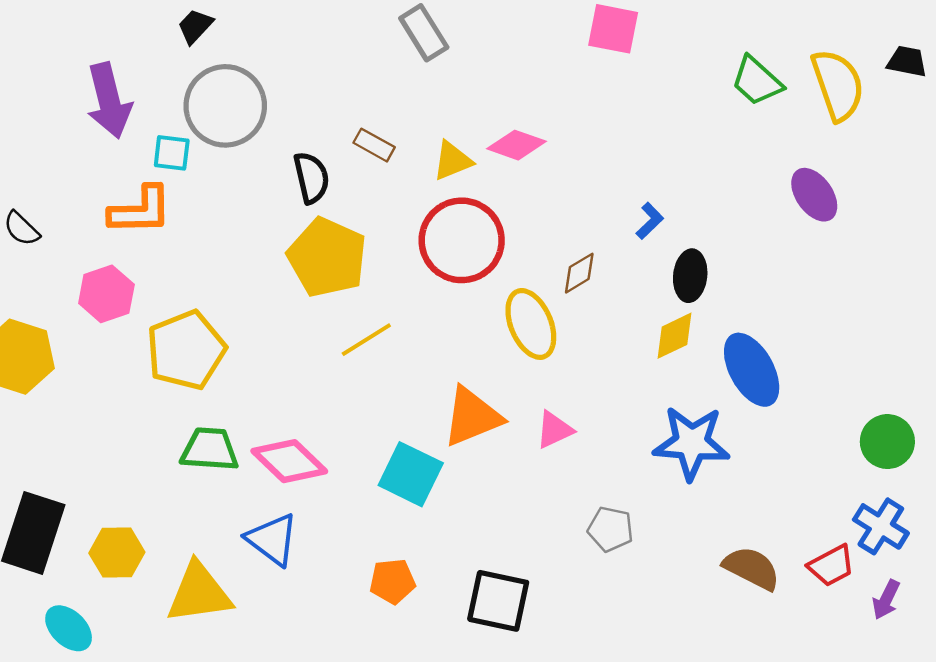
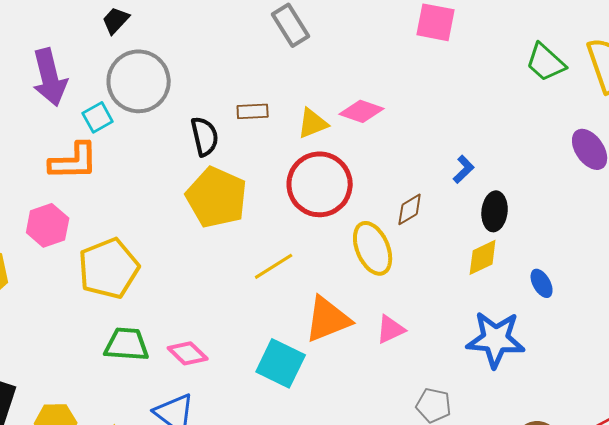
brown rectangle: (374, 145) -> (253, 111), turned -32
cyan square: (172, 153) -> (98, 117), turned -36
yellow line: (366, 340) -> (274, 266), moved
blue ellipse: (752, 370) -> (542, 283), size x0.5
pink diamond: (289, 461) -> (188, 353), size x0.7

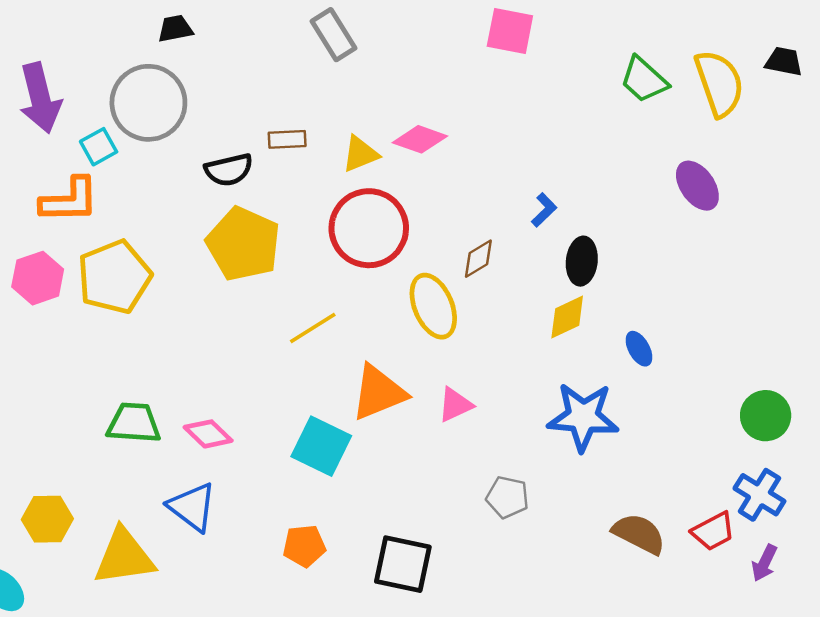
black trapezoid: (116, 20) -> (175, 29), moved, turned 36
black semicircle: (205, 136) -> (229, 170), turned 90
yellow pentagon: (109, 268) -> (114, 277), moved

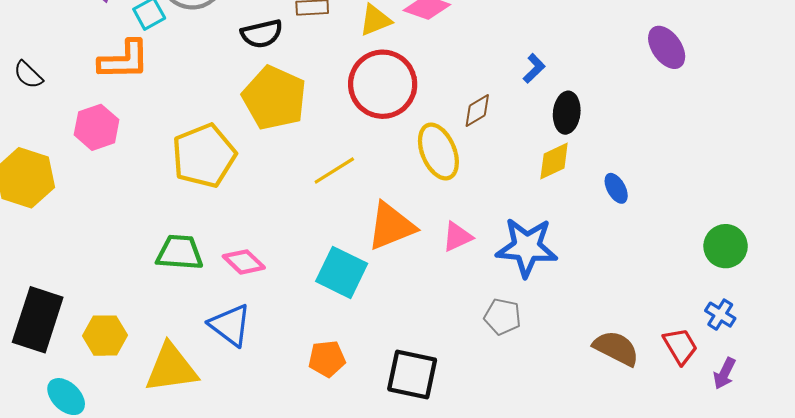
yellow pentagon: (114, 277) -> (204, 156), moved
blue star: (583, 417) -> (527, 247), moved
blue cross: (759, 495) -> (720, 315), size x0.7
red trapezoid: (713, 531) -> (680, 346), turned -93

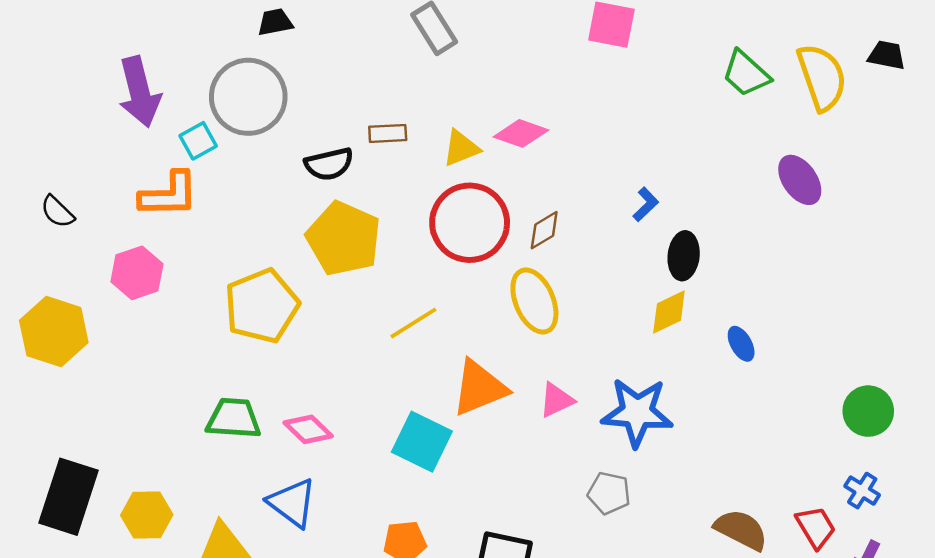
brown diamond: (477, 110) -> (544, 230), moved

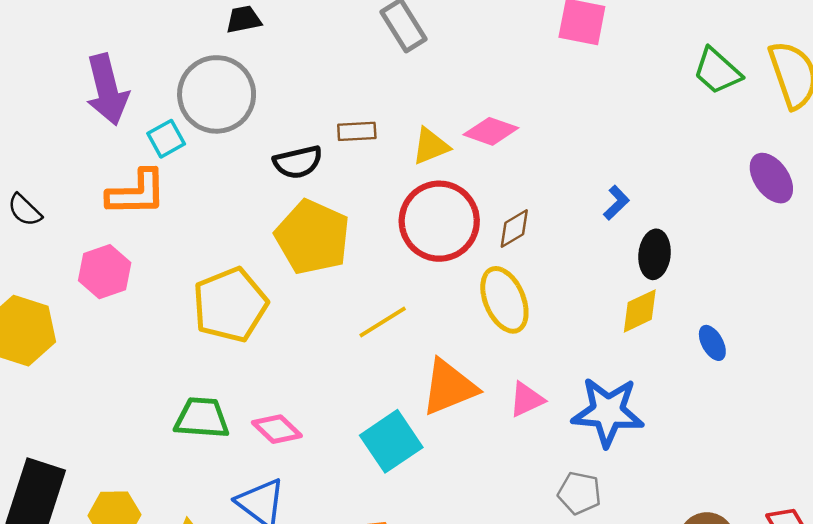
cyan square: (422, 442) -> (391, 441), turned 30

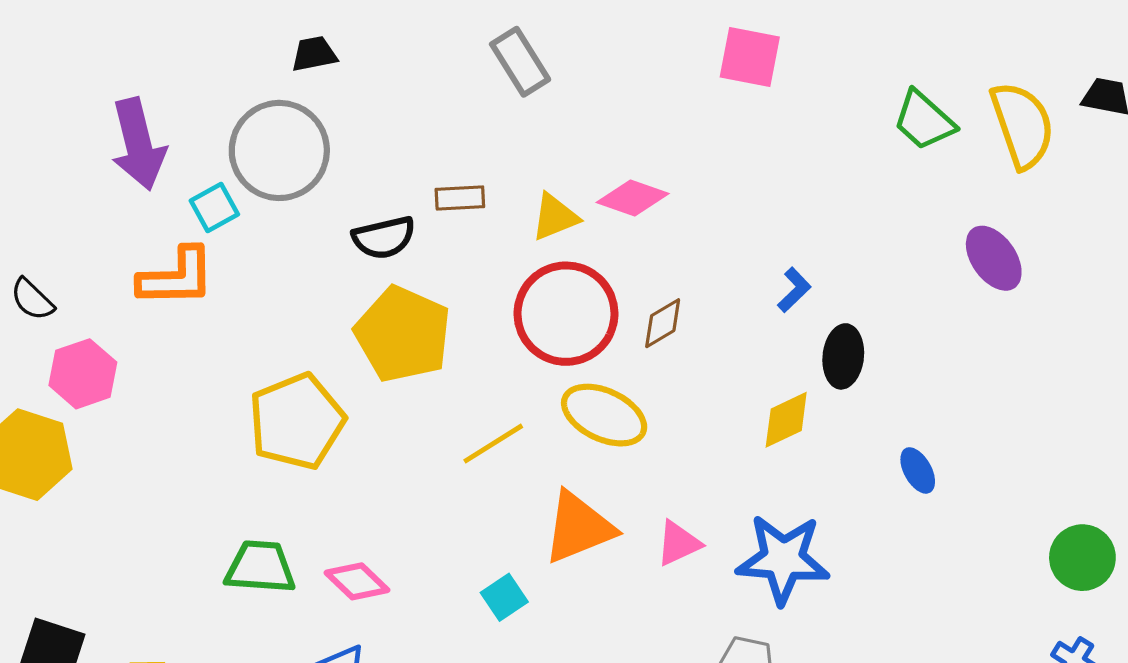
pink hexagon: (105, 272) -> (83, 374), moved
yellow ellipse: (504, 300) -> (604, 415), moved, turned -42
yellow diamond: (640, 311) -> (786, 420), moved
cyan square: (391, 441) -> (504, 597), size x0.6

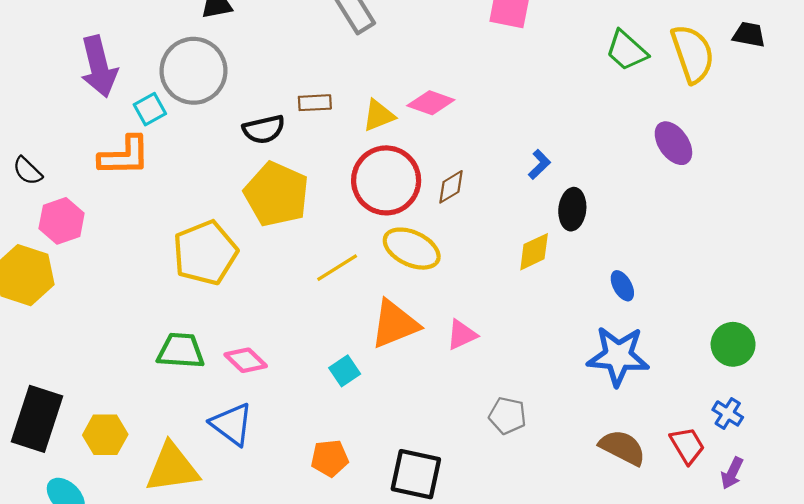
blue star: (783, 559) -> (618, 356), moved

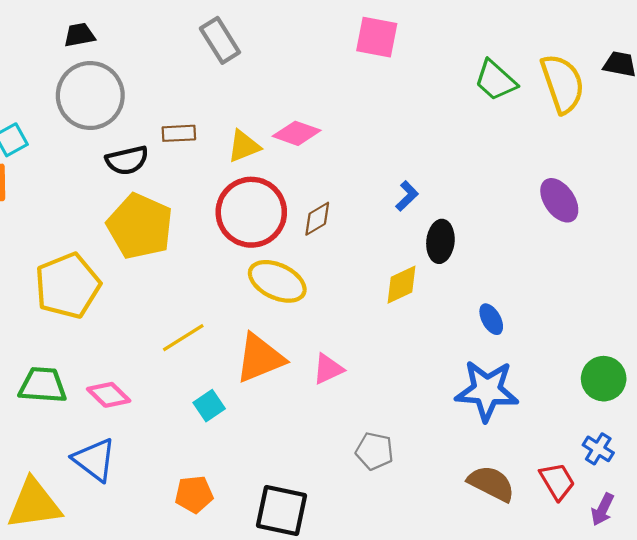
gray circle: (193, 71) -> (90, 95), moved
purple ellipse: (673, 143) -> (559, 200), moved
yellow line: (337, 268) -> (183, 338), moved

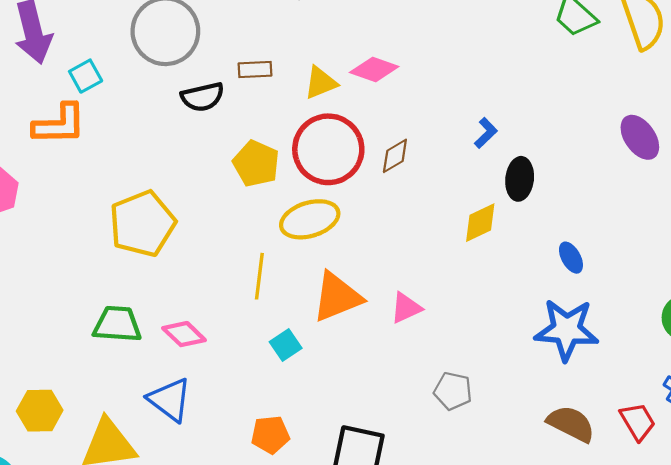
yellow pentagon: (140, 226) -> (256, 164), moved, size x0.7
yellow ellipse: (277, 281) -> (310, 219), moved, turned -42
yellow line: (183, 338) -> (259, 276), turned -51

